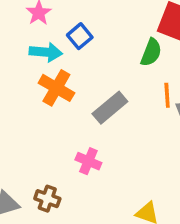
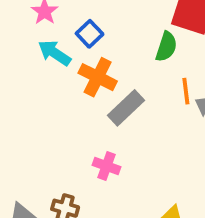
cyan arrow: (46, 52) -> (55, 53), turned -148
orange cross: (56, 88) -> (98, 77), moved

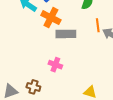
gray rectangle: (126, 108) -> (66, 34), turned 42

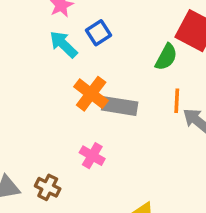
orange cross: (51, 18) -> (91, 94), moved

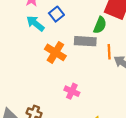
gray rectangle: (120, 106) -> (85, 41), moved
pink cross: (92, 156) -> (72, 91), moved

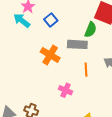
cyan arrow: (35, 23) -> (22, 20), moved
orange line: (109, 52) -> (86, 70), moved

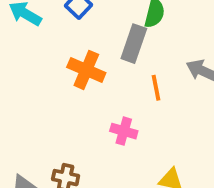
gray rectangle: (77, 44) -> (134, 44), turned -66

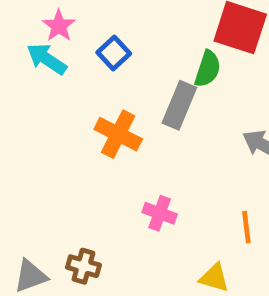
orange line: (156, 88) -> (246, 227), moved

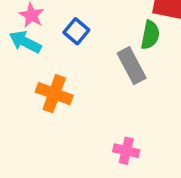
gray rectangle: (179, 105) -> (132, 66), turned -44
orange cross: (118, 134) -> (54, 94), moved

